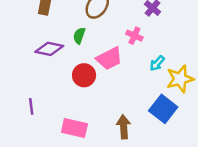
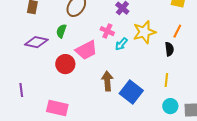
cyan arrow: (157, 63) -> (121, 44), moved
yellow star: (180, 79) -> (144, 32), moved
brown arrow: (124, 127) -> (107, 81), moved

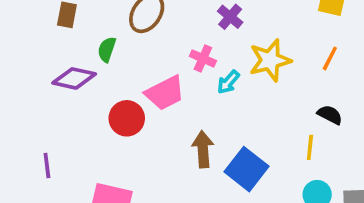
green semicircle: (61, 31) -> (107, 49), moved
black semicircle: (169, 49) -> (330, 115), moved, turned -56

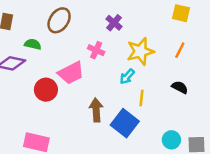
green semicircle: (107, 49) -> (33, 44), turned 84
cyan arrow: (228, 82) -> (127, 76), moved
yellow line: (310, 147) -> (142, 98), moved

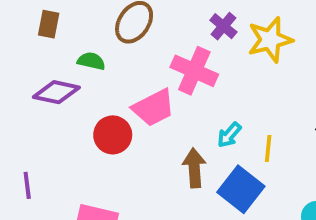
pink cross: (96, 50) -> (194, 71), size x1.6
yellow star: (140, 51) -> (270, 40), moved
cyan arrow: (127, 76) -> (229, 135), moved

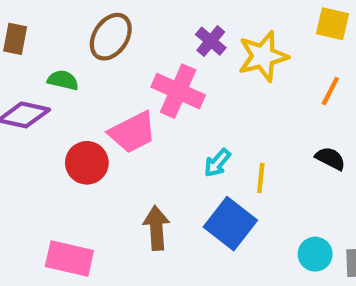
brown arrow: (194, 168) -> (156, 228), moved

